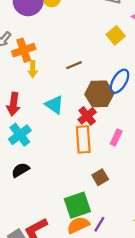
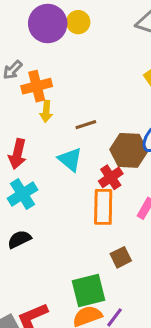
brown line: (74, 65) -> (86, 125), moved

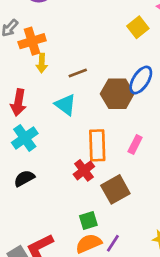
red cross: (111, 177) -> (84, 170), moved
brown square: (121, 257) -> (115, 189), size x1.5
green square: (88, 290) -> (88, 221), size x0.6

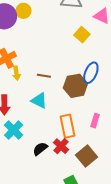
brown line: (78, 73) -> (44, 76), turned 40
black semicircle: (24, 178) -> (40, 149), moved

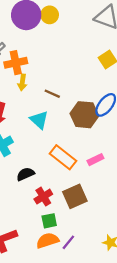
pink rectangle: (95, 121) -> (95, 160), turned 32
orange rectangle: (68, 126) -> (63, 157), turned -55
red cross: (61, 146) -> (43, 197), moved

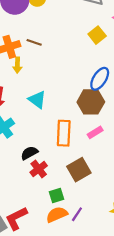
brown line: (52, 94) -> (34, 42), moved
brown hexagon: (84, 115) -> (91, 102), moved
orange rectangle: (63, 157) -> (64, 133), turned 60
red cross: (43, 197) -> (39, 169), moved

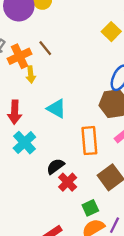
brown line: (34, 42) -> (45, 48), turned 40

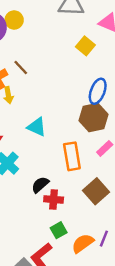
red cross: (68, 182) -> (54, 199), turned -36
green square: (90, 208) -> (59, 230), moved

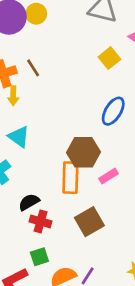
brown hexagon: (93, 117) -> (83, 152), moved
cyan triangle: (37, 127) -> (19, 137), moved

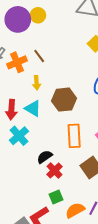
yellow arrow: (13, 96) -> (37, 83), moved
brown hexagon: (83, 152) -> (64, 100), moved
red cross: (41, 221) -> (55, 171), turned 35

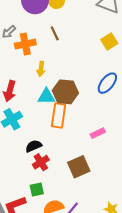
brown line: (39, 56) -> (55, 33), moved
cyan triangle: (33, 108) -> (46, 96), moved, turned -42
orange rectangle: (74, 136) -> (59, 115), moved

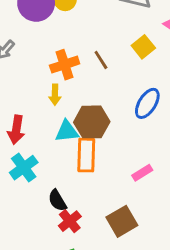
brown line: (55, 33) -> (101, 60), moved
orange cross: (25, 44) -> (65, 65), moved
black semicircle: (34, 146) -> (57, 200), turned -91

